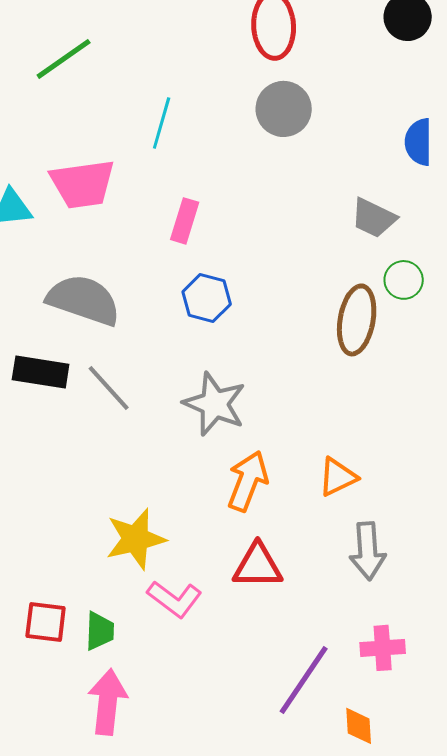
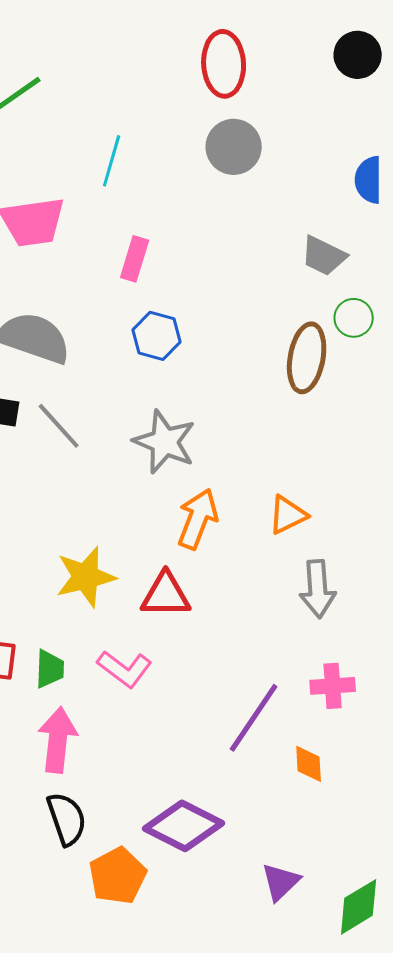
red triangle: (258, 566) -> (166, 595), moved
pink L-shape: (175, 599) -> (125, 669), moved

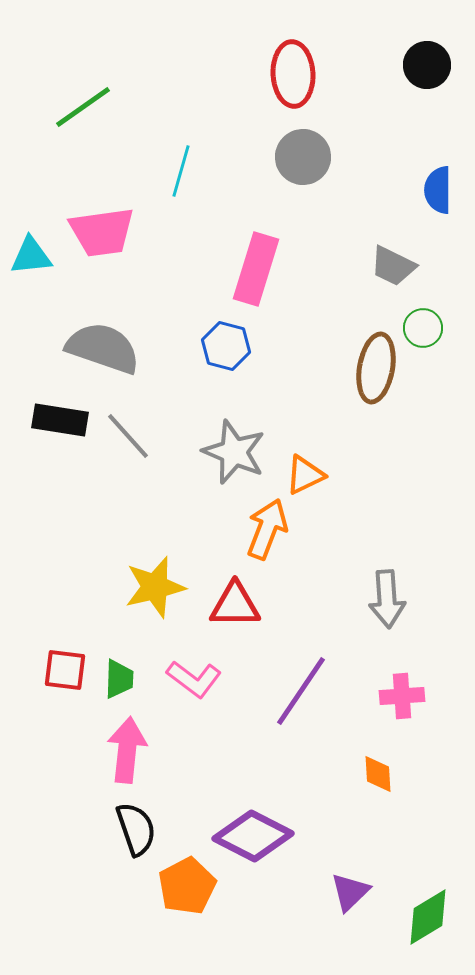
pink rectangle: (135, 259) -> (256, 269), moved, size x1.6
orange triangle: (288, 515) -> (305, 475), moved
purple line: (254, 718) -> (301, 691), moved

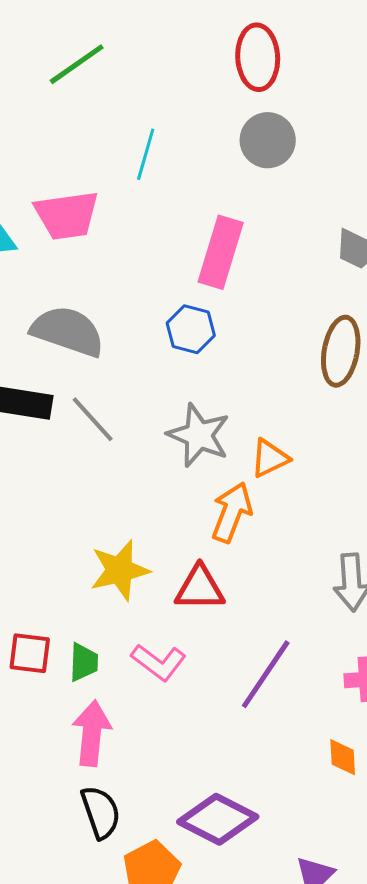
green line: (83, 107) -> (77, 64), moved

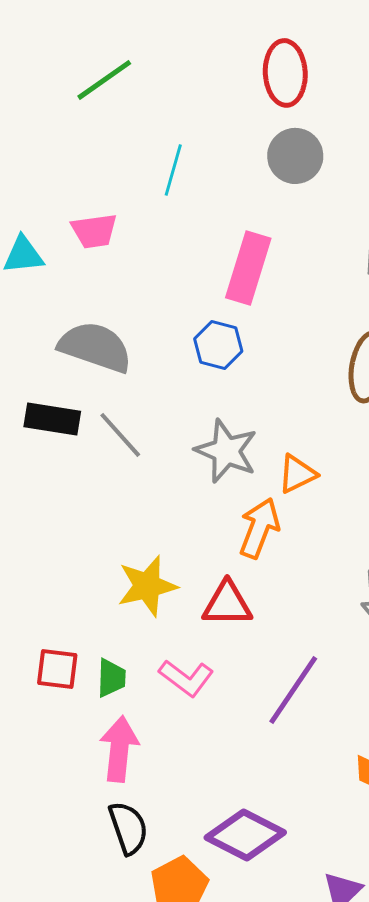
pink trapezoid: (67, 215) -> (94, 231), size x0.7

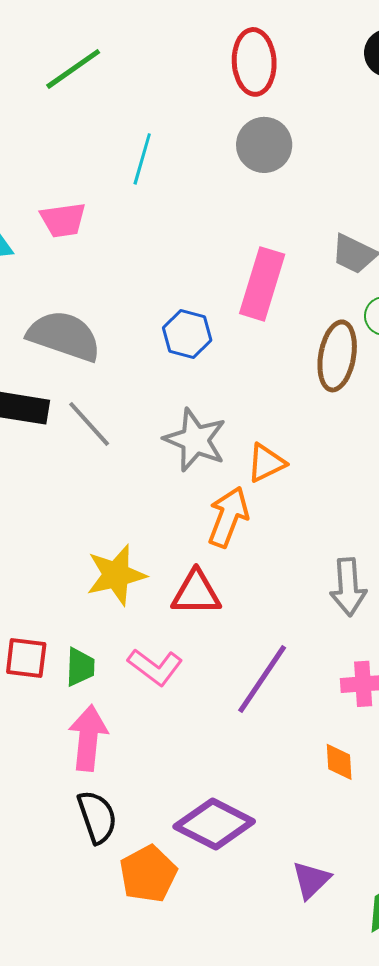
pink rectangle: (248, 268) -> (262, 284), moved

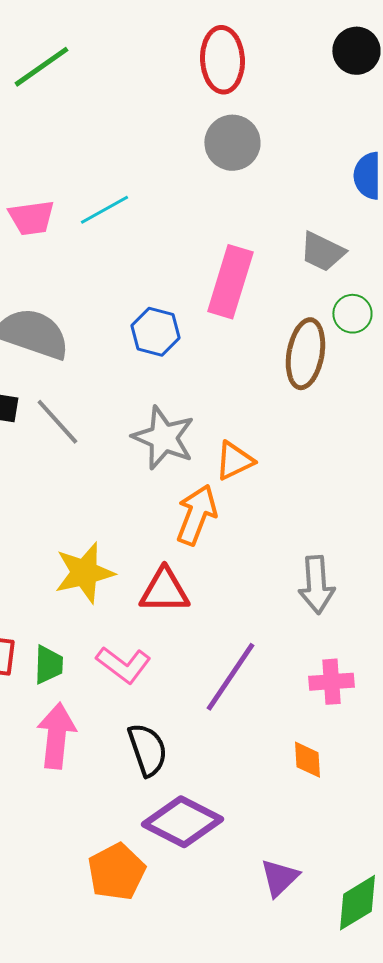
cyan line: (142, 159) -> (104, 210), moved, turned 45
black semicircle: (97, 817) -> (147, 750), moved

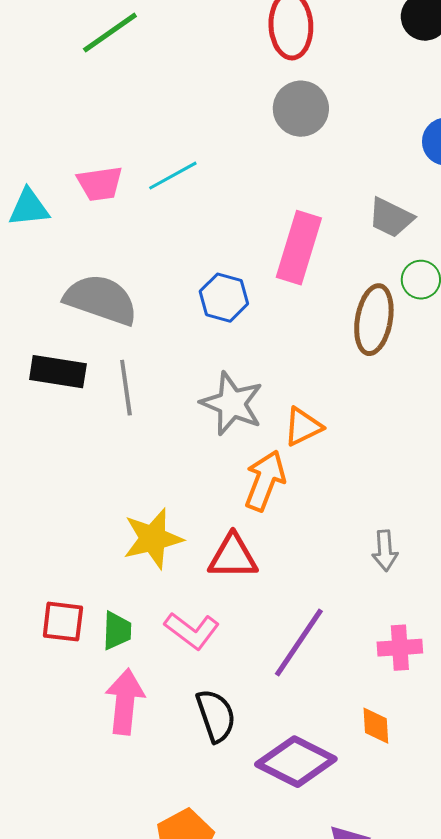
gray line: (57, 422) -> (126, 388), turned 34
gray arrow: (316, 585) -> (385, 551), size x0.7
purple diamond: (182, 822) -> (296, 762), moved

